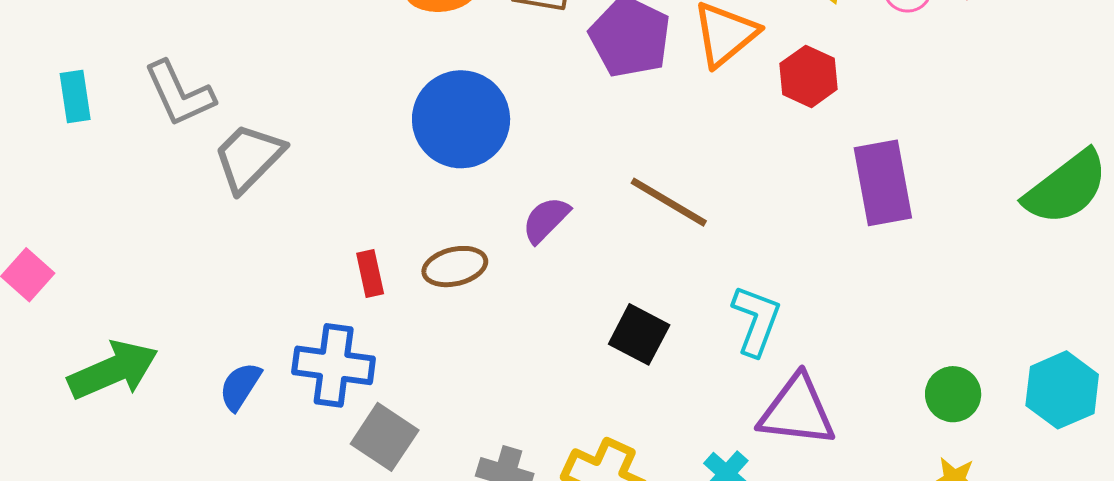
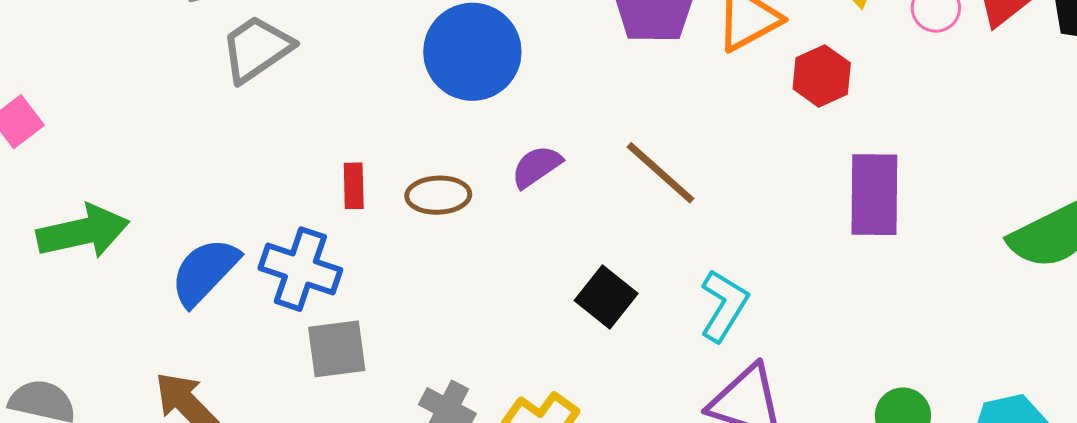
blue semicircle: (240, 386) -> (205, 272), size x1.5
gray square: (385, 437) -> (337, 349), turned 38

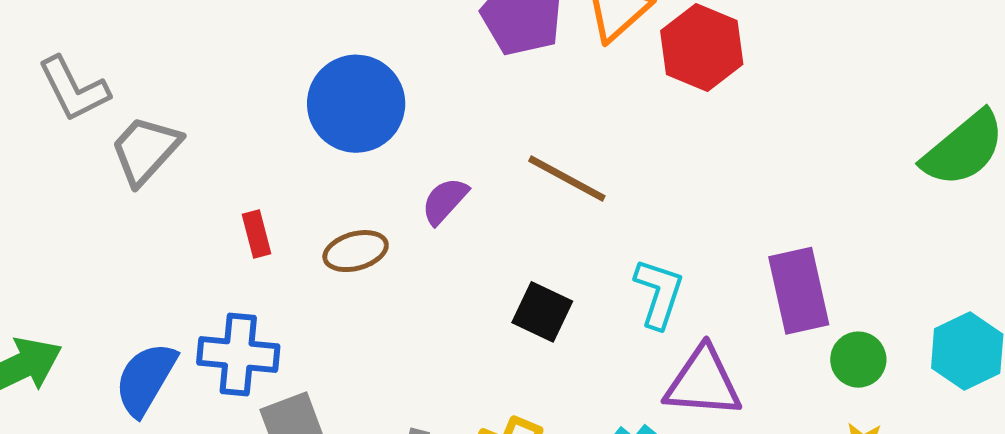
red hexagon: (822, 76) -> (702, 47), size x1.4
red rectangle: (354, 186) -> (256, 234), moved
purple rectangle: (874, 195) -> (799, 291), moved

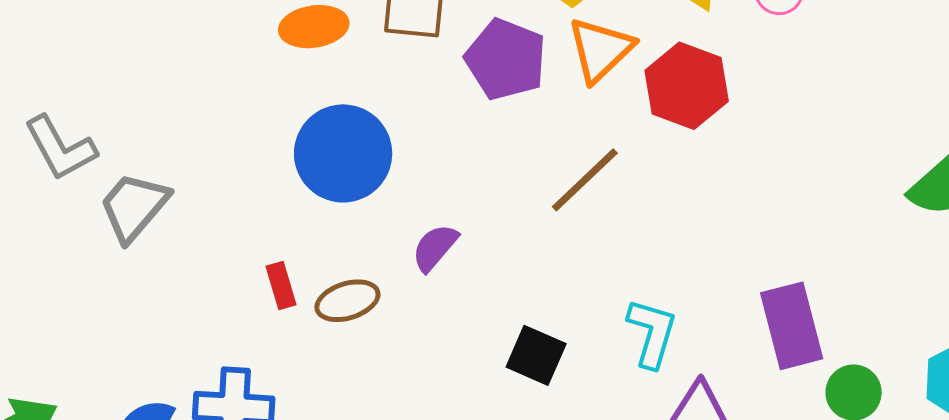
brown line: (567, 178) -> (585, 180), moved, turned -70
red rectangle: (256, 234) -> (281, 286), moved

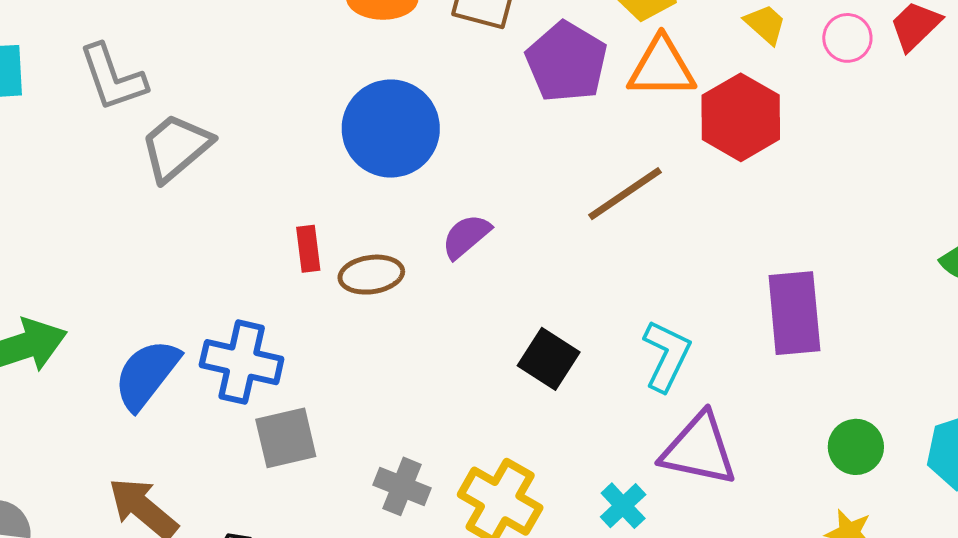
orange triangle: (600, 50) -> (662, 68), turned 34
purple rectangle: (792, 326) -> (794, 313), moved

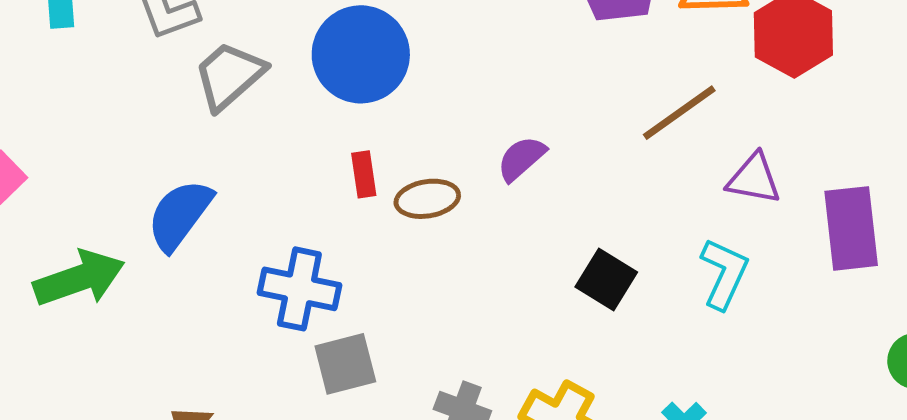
blue circle: (391, 129) -> (361, 54), moved
blue semicircle: (147, 374) -> (180, 215), moved
purple triangle: (699, 449) -> (754, 179), moved, size x0.7

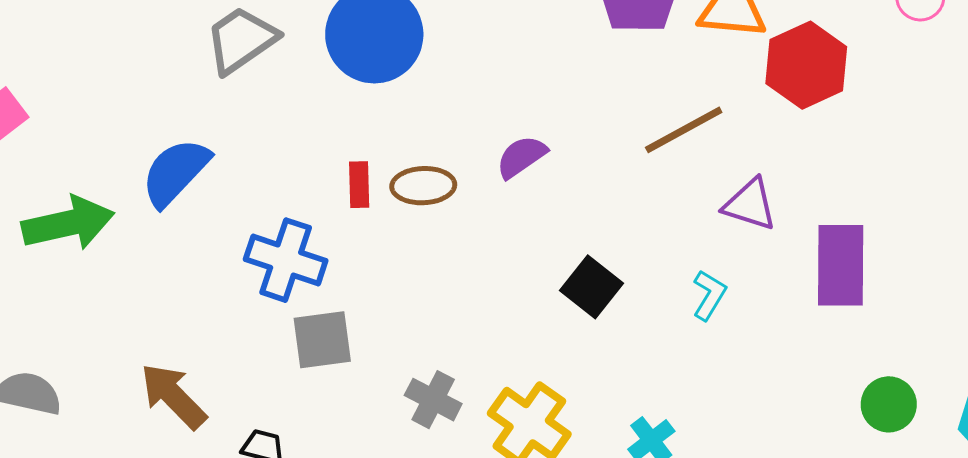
red rectangle: (364, 174) -> (359, 185), moved
cyan L-shape: (724, 274) -> (709, 295), size x0.7

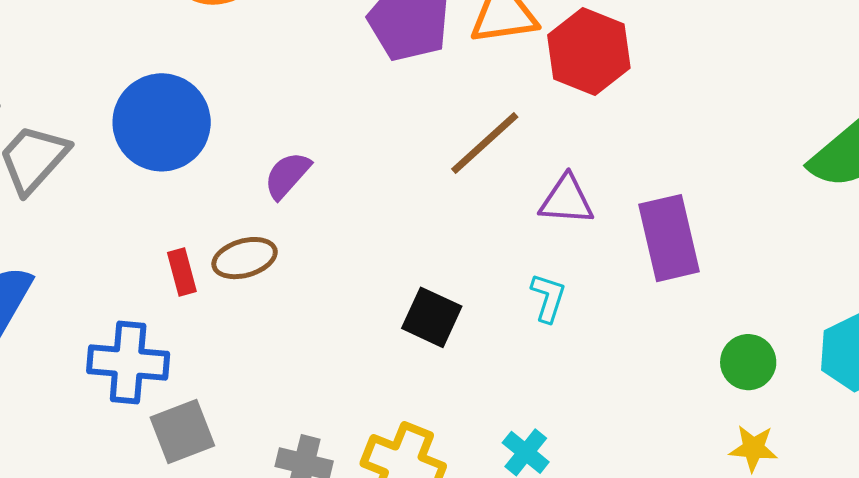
purple semicircle: (521, 157) -> (287, 175), moved

